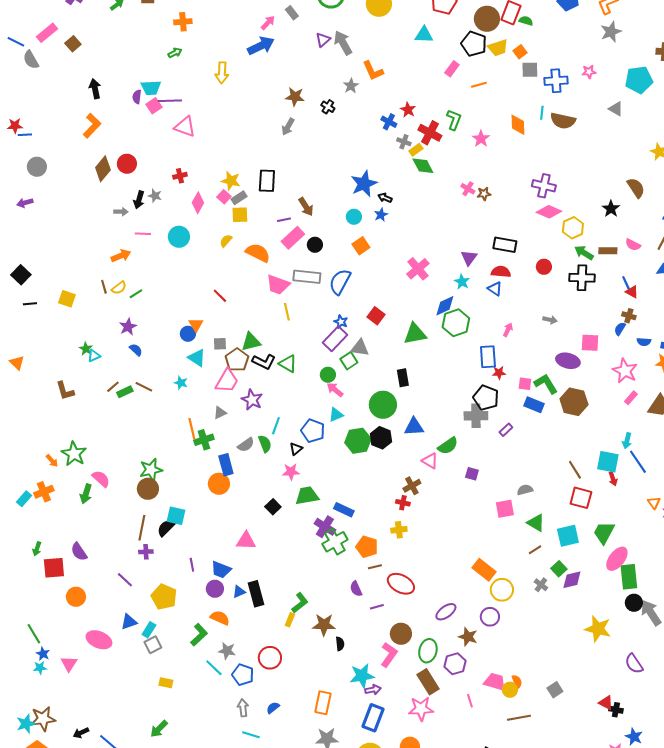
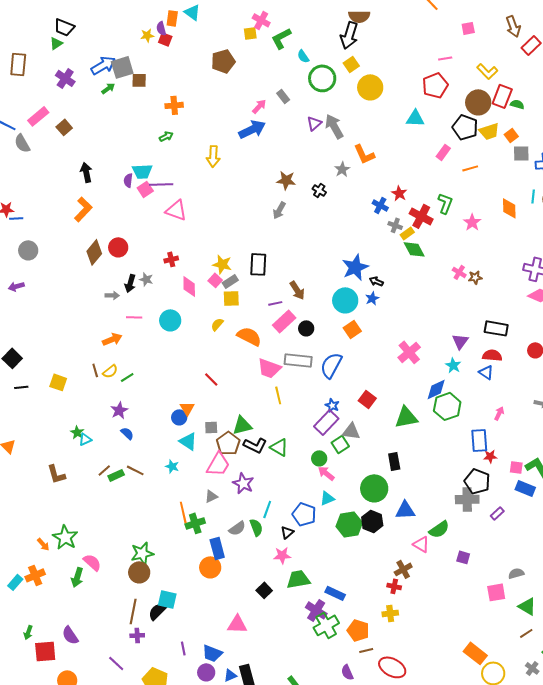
pink diamond: (198, 203) -> (189, 286), turned -30
cyan circle: (354, 217) -> (345, 300), size x1.6

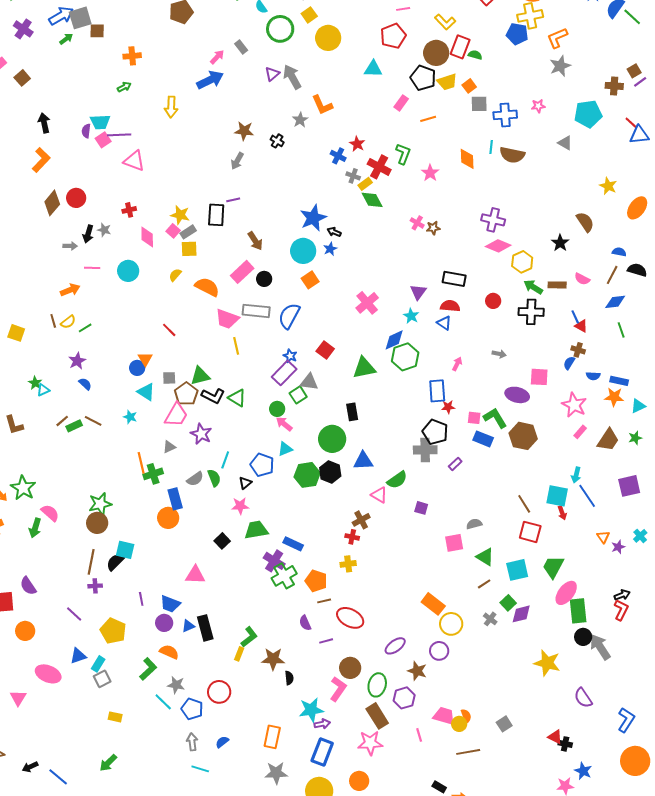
purple line: (275, 303) -> (233, 200), moved

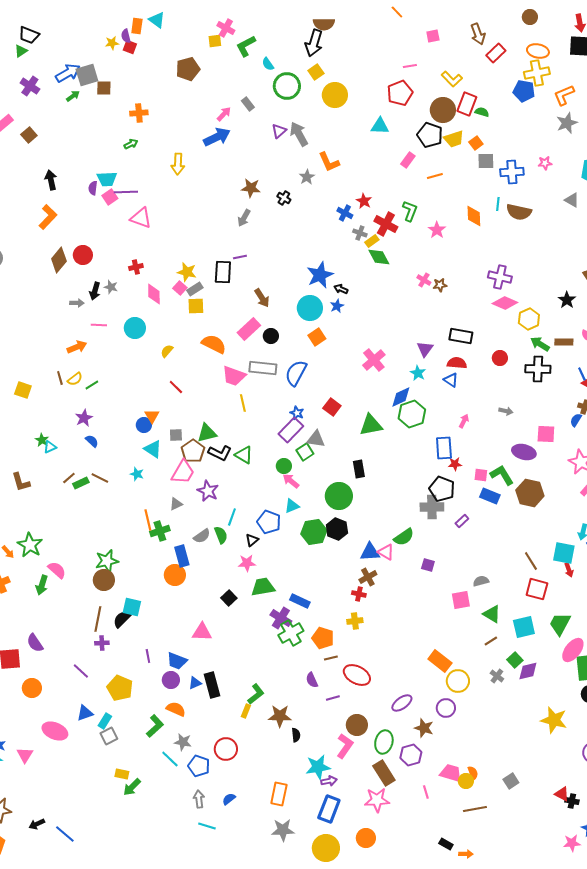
yellow semicircle: (175, 275) -> (167, 351), moved
blue triangle: (363, 461) -> (370, 552), moved
green arrow: (108, 763) -> (132, 787), moved

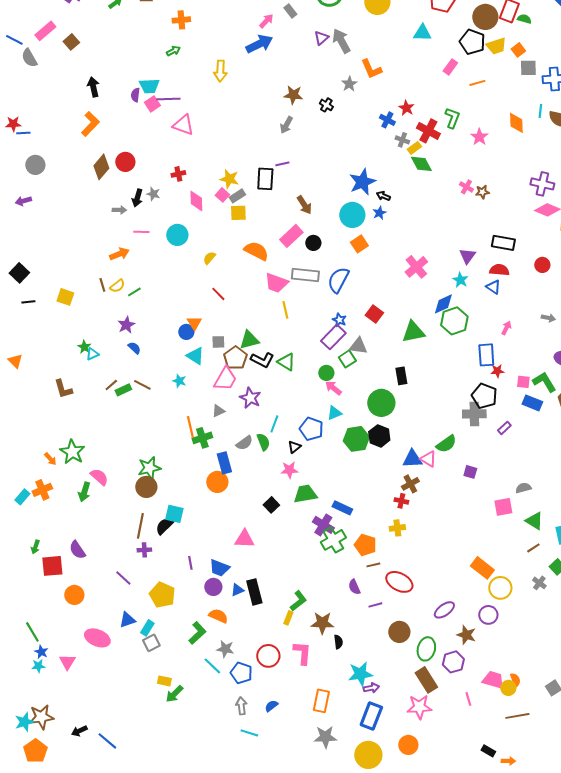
pink L-shape: (345, 746) -> (302, 653), moved, turned -30

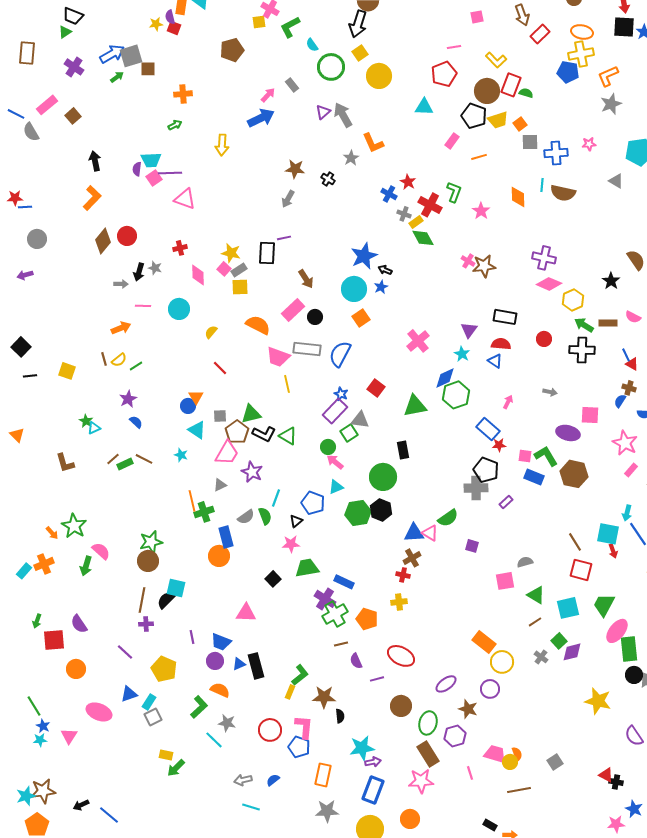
brown star: (482, 192) -> (484, 266), size x1.6
blue rectangle: (486, 355) -> (488, 429), turned -45
brown line: (373, 565) -> (341, 644), moved
blue pentagon: (241, 673) -> (299, 747), moved
gray arrow: (241, 706) -> (243, 780), turned -96

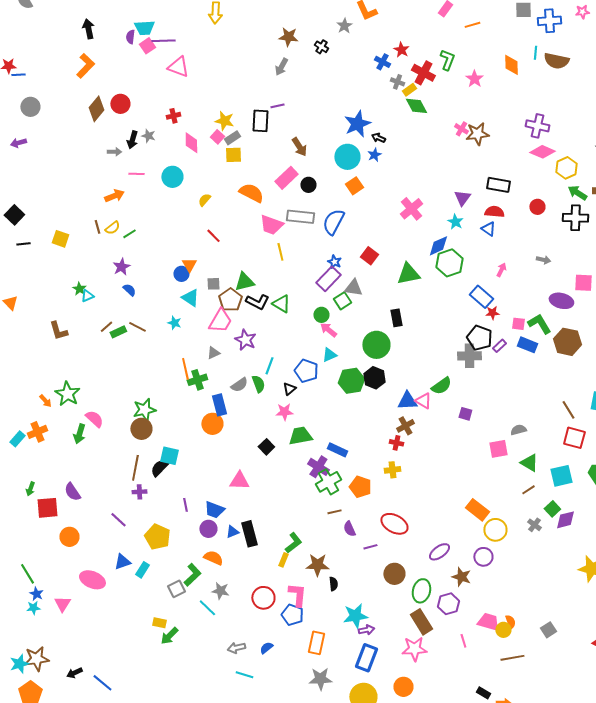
purple rectangle: (506, 502) -> (499, 346), moved
gray square: (153, 717) -> (176, 589), moved

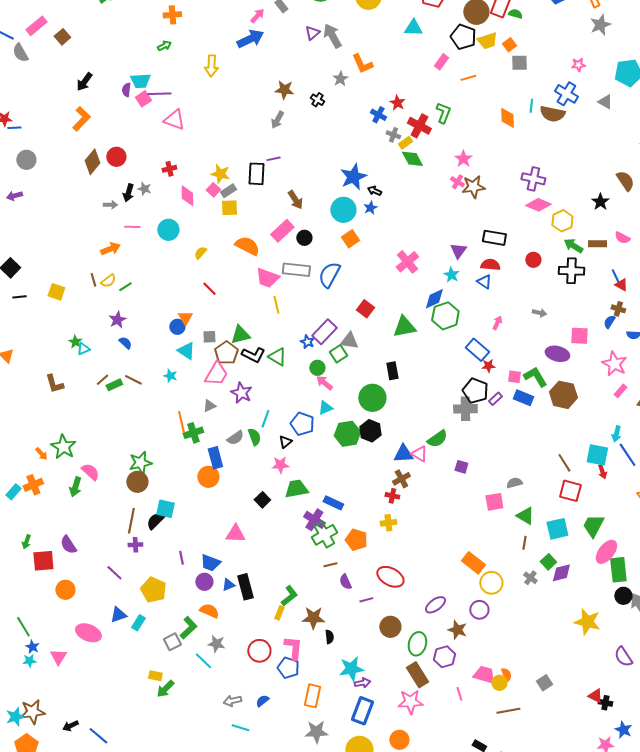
blue cross: (549, 21) -> (566, 94), moved, turned 35
black arrow: (88, 29) -> (84, 82), turned -132
pink star: (474, 79) -> (463, 159), moved
blue star: (334, 262) -> (307, 342), moved
brown line: (528, 490) -> (524, 543), turned -48

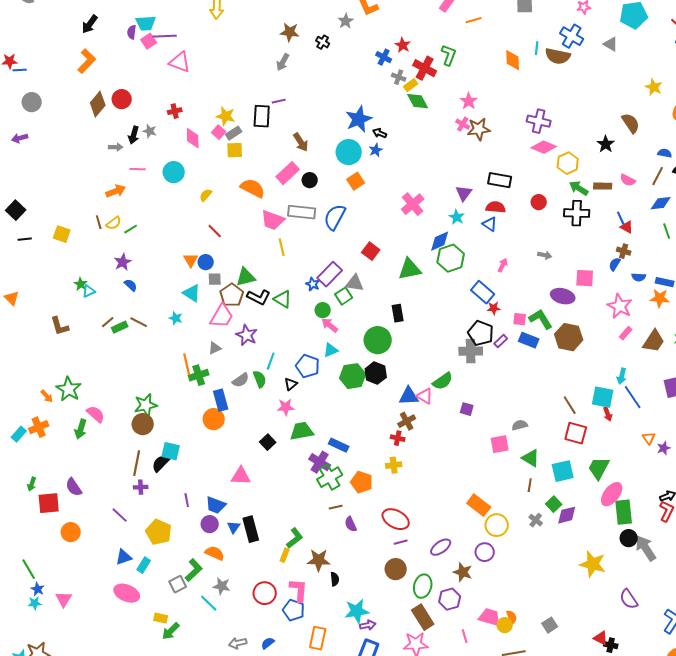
blue circle: (177, 327) -> (206, 262), moved
blue triangle: (228, 585) -> (234, 527), turned -32
purple line: (366, 600) -> (401, 542), moved
pink ellipse: (88, 633) -> (127, 593), moved

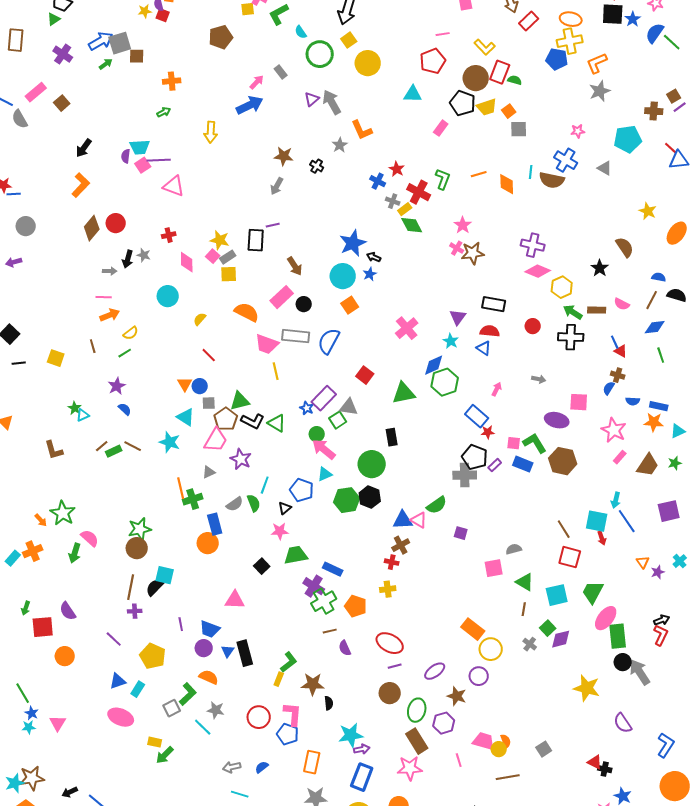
orange line: (474, 20) -> (479, 174), moved
pink line: (138, 169) -> (104, 297), moved
yellow semicircle: (114, 223) -> (131, 333), moved
cyan star: (176, 318) -> (170, 442), size x1.5
pink arrow: (330, 325) -> (324, 449), size x1.4

